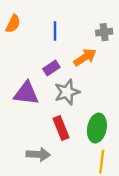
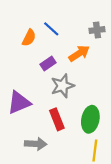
orange semicircle: (13, 24) -> (29, 38), moved
blue line: (55, 31) -> (51, 29), turned -48
purple triangle: (26, 93) -> (19, 103), moved, turned -30

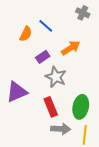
gray cross: (97, 30) -> (83, 13), moved, turned 32
gray star: (62, 86) -> (56, 77), turned -30
gray arrow: (36, 144) -> (61, 129), moved

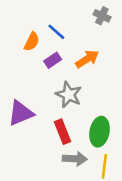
purple rectangle: (43, 57) -> (53, 60), moved

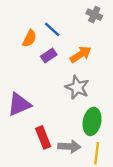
gray star: (69, 95) -> (77, 87), moved
red rectangle: (63, 132) -> (43, 137), moved

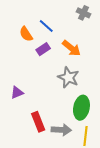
orange semicircle: (29, 38) -> (26, 34), turned 119
orange arrow: (81, 54) -> (71, 48), turned 72
purple triangle: (19, 104) -> (17, 93), size x0.6

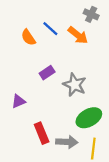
orange arrow: (71, 48) -> (78, 35), moved
purple rectangle: (43, 49) -> (47, 73), moved
green ellipse: (81, 108) -> (89, 118), turned 50

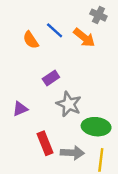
gray star: (75, 85) -> (69, 104), moved
green ellipse: (89, 118) -> (96, 127), turned 35

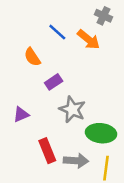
orange semicircle: (31, 40) -> (32, 57), moved

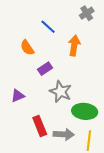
gray cross: (103, 16) -> (87, 13), turned 32
orange arrow: (89, 40) -> (74, 46), moved, turned -120

